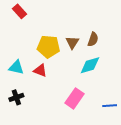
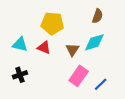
brown triangle: (72, 42) -> (72, 50), moved
blue line: (110, 106) -> (101, 84), moved, turned -40

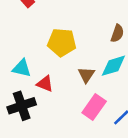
red triangle: (44, 48) -> (45, 84), moved
black cross: (20, 75) -> (22, 106), size x1.5

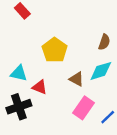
yellow pentagon: (62, 42) -> (55, 50), turned 30
brown triangle: (86, 75) -> (77, 79), turned -35

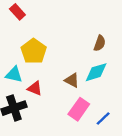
yellow pentagon: (55, 50) -> (34, 51), moved

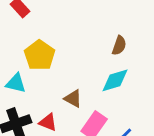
brown triangle: (72, 80) -> (73, 99), moved
red triangle: (35, 88) -> (48, 122), moved

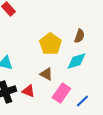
yellow pentagon: (40, 55) -> (50, 44), moved

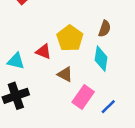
cyan diamond: (76, 61) -> (101, 59), turned -65
red triangle: (28, 91) -> (43, 51), moved

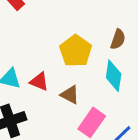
red triangle: (43, 51) -> (39, 82), moved

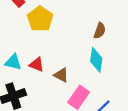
yellow pentagon: (76, 51) -> (40, 19), moved

